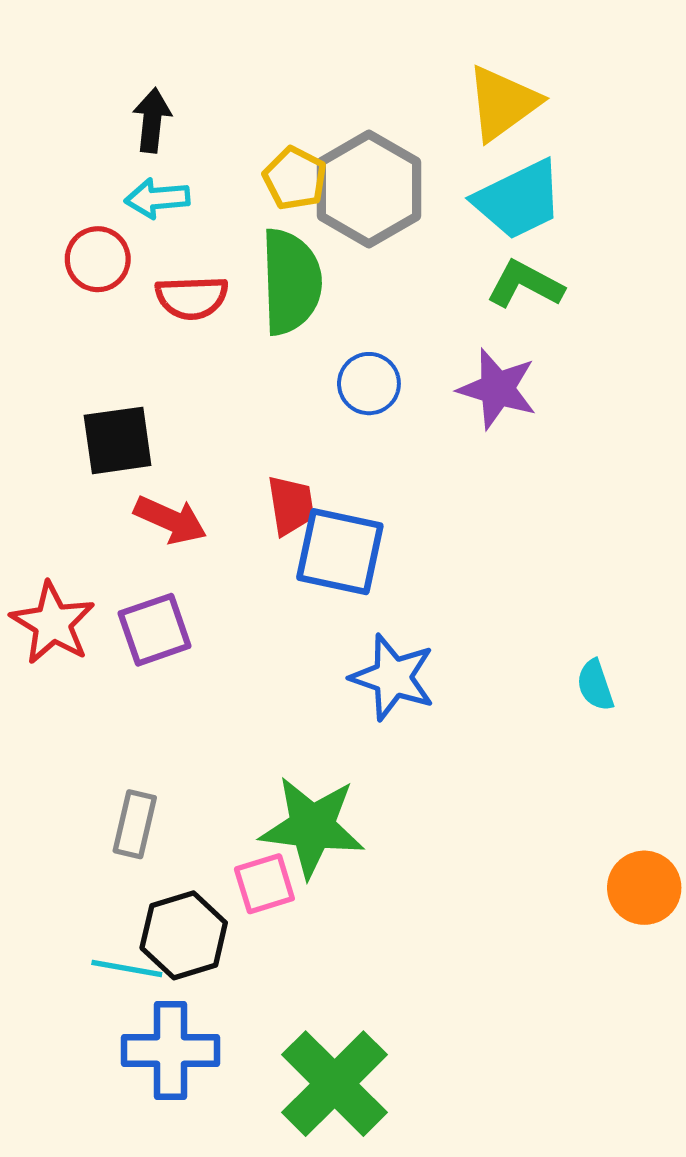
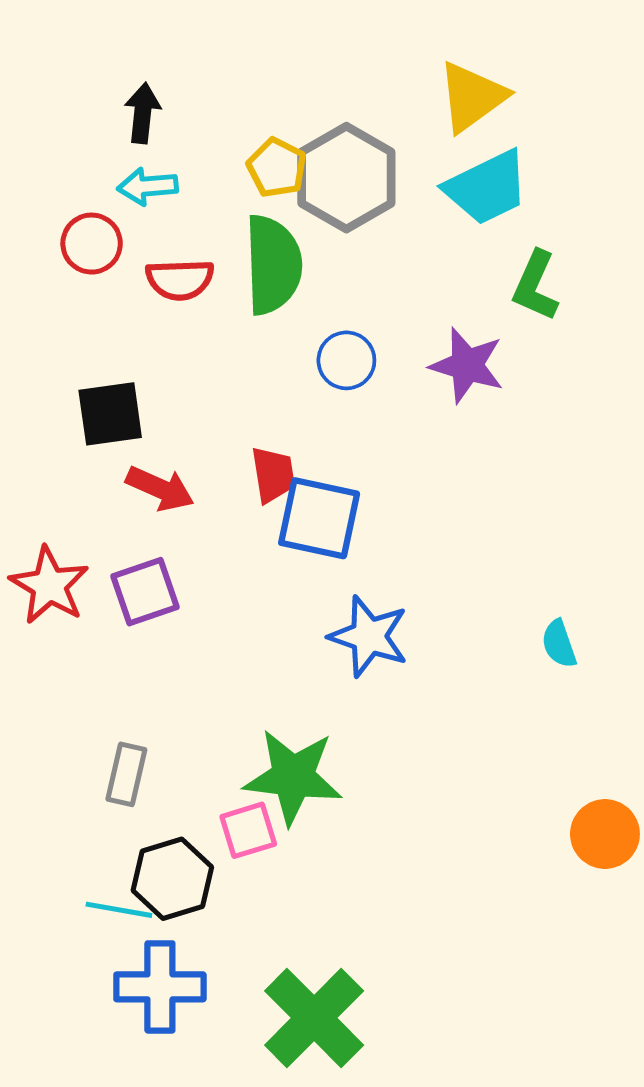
green L-shape: (525, 284) -> (535, 286), moved, turned -94

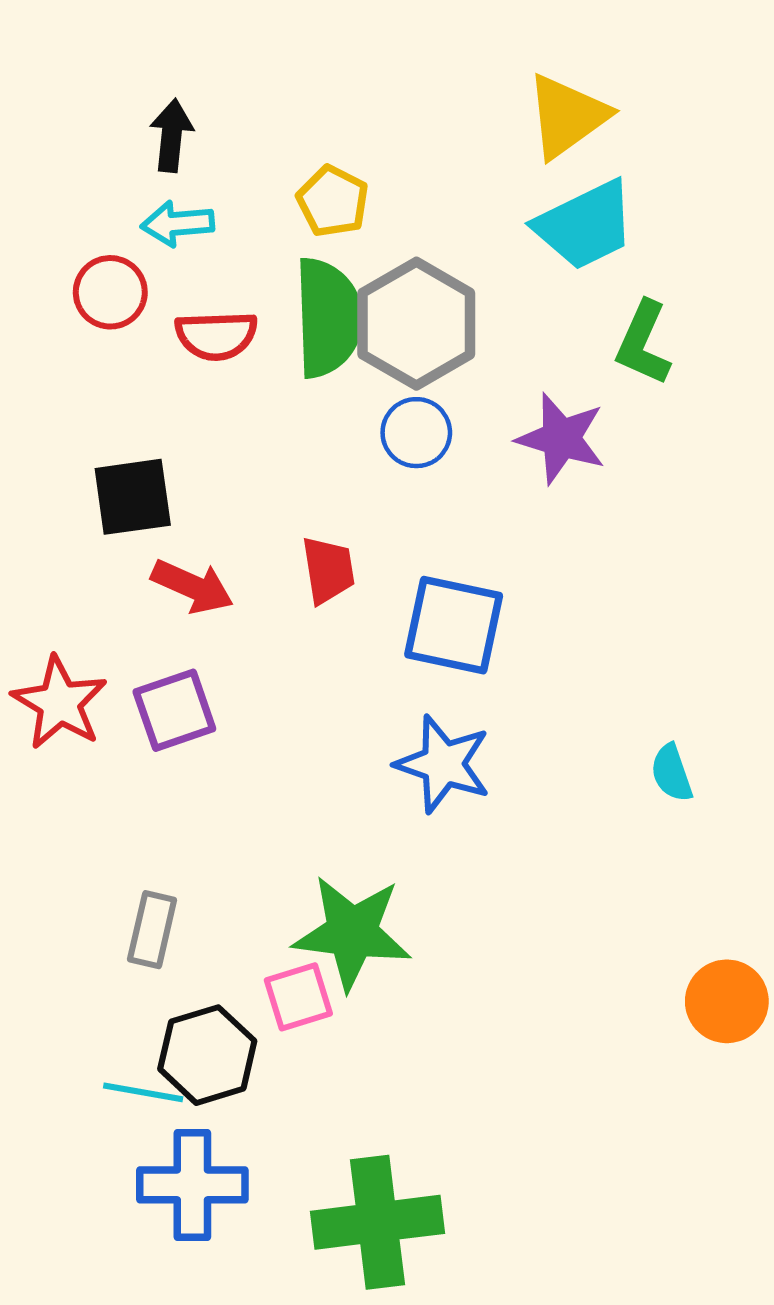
gray hexagon: (346, 178) -> (416, 324), moved
blue square: (319, 518) -> (454, 625), moved
green cross: (314, 1018) -> (377, 1222), turned 38

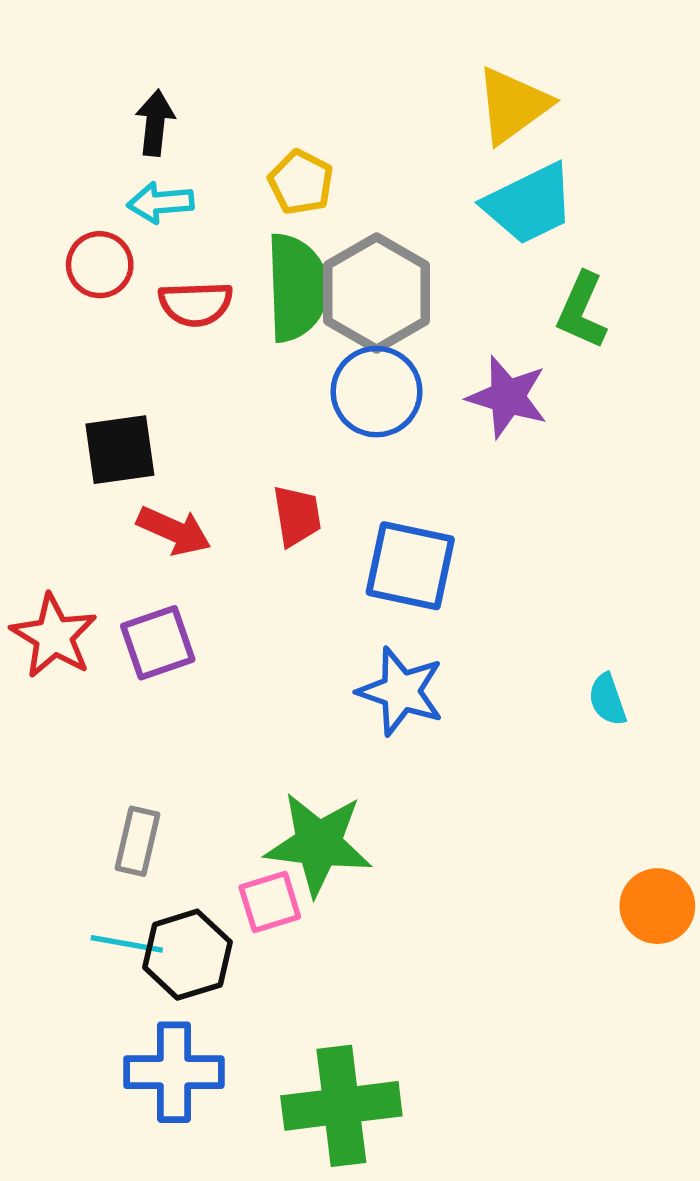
blue circle: (416, 433) -> (377, 392), size x1.4
cyan line: (143, 1092) -> (127, 944), moved

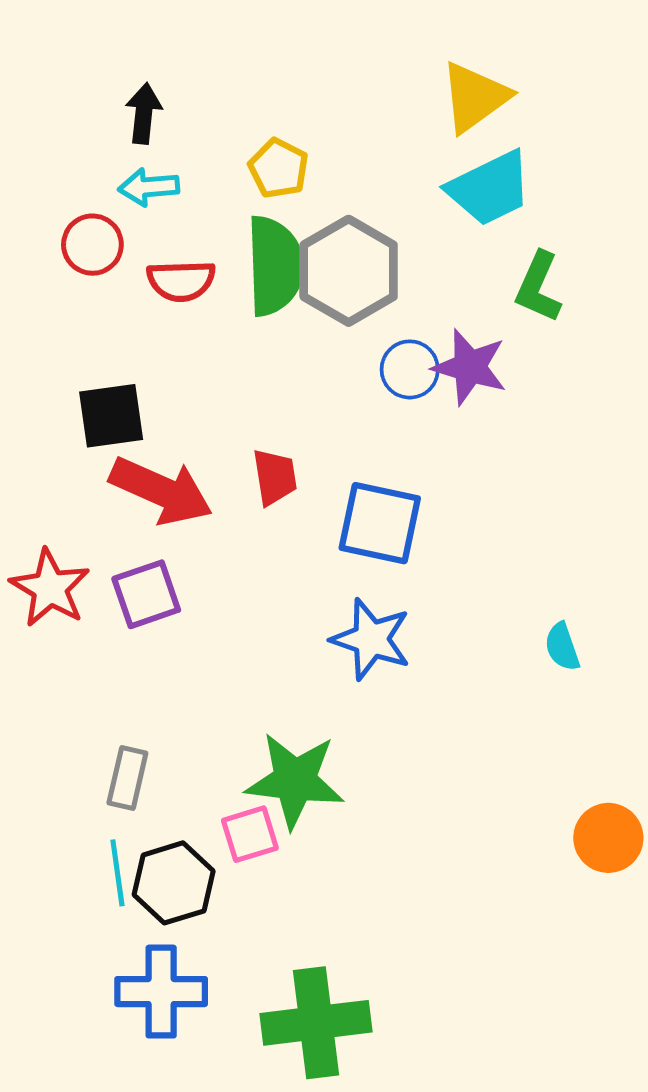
blue circle: (377, 392) -> (410, 369), moved, size x0.7
red arrow: (174, 531) -> (161, 491), size x1.5
cyan line: (127, 944) -> (117, 873), turned 72

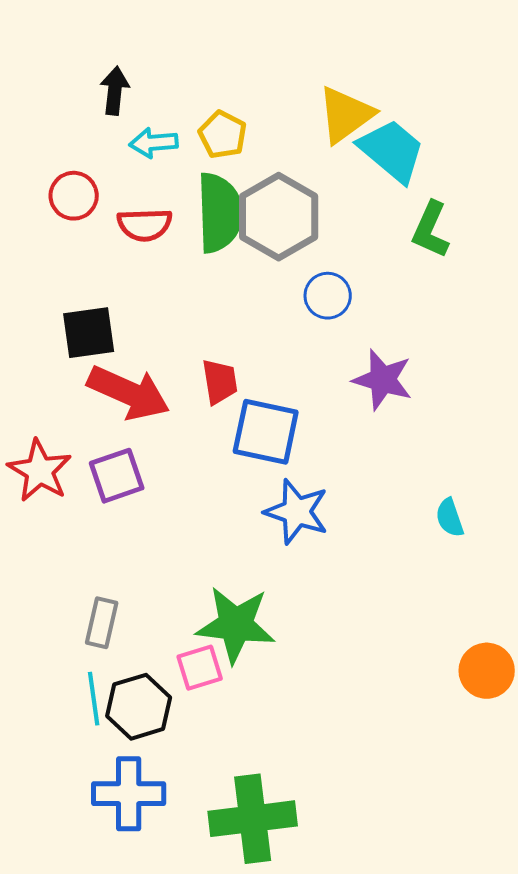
yellow triangle: (475, 97) -> (346, 115), moved
cyan arrow: (149, 187) -> (154, 143), moved
cyan trapezoid: (490, 188) -> (392, 151), turned -114
purple star: (470, 367) -> (383, 380), moved
blue square: (380, 523) -> (266, 432), moved

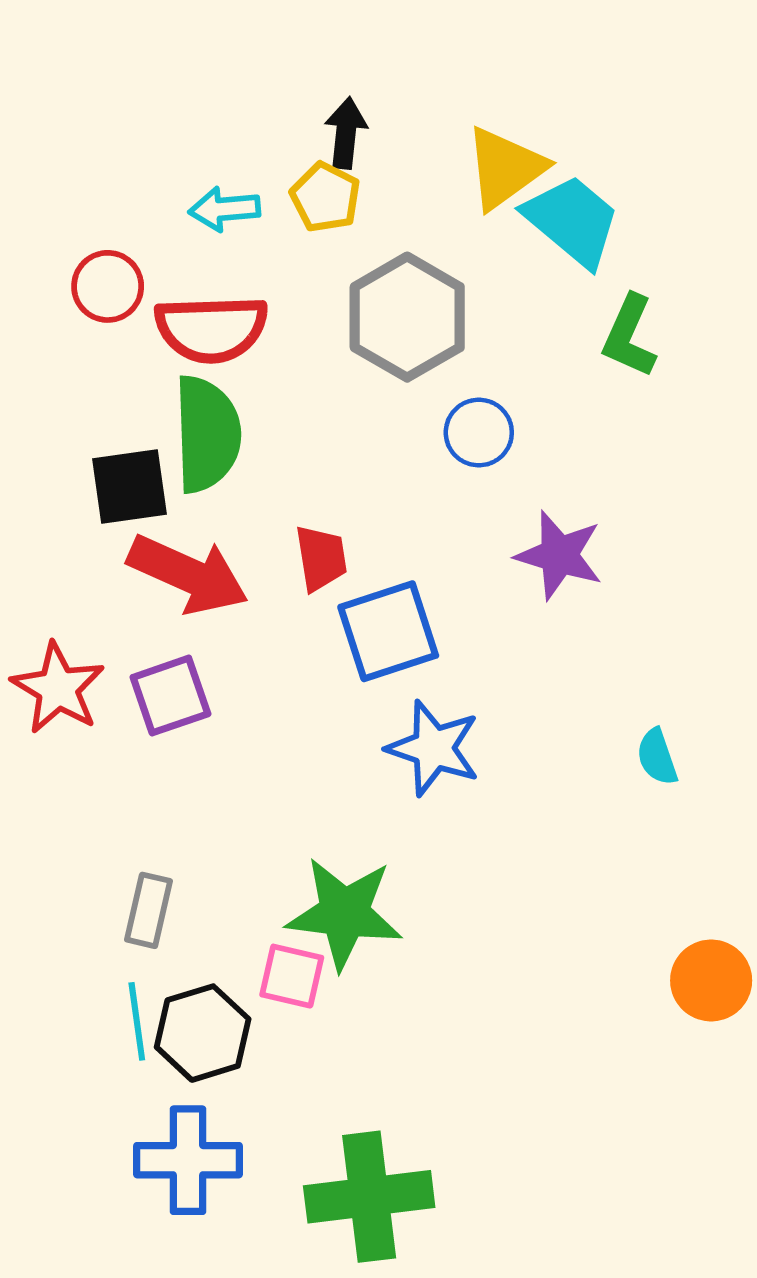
black arrow: (115, 91) -> (346, 133), moved
green semicircle: (220, 213) -> (207, 434), moved
red semicircle: (145, 225) -> (211, 329), size x1.4
blue square: (266, 432) -> (388, 631), turned -30
pink square: (200, 668) -> (292, 976), turned 30

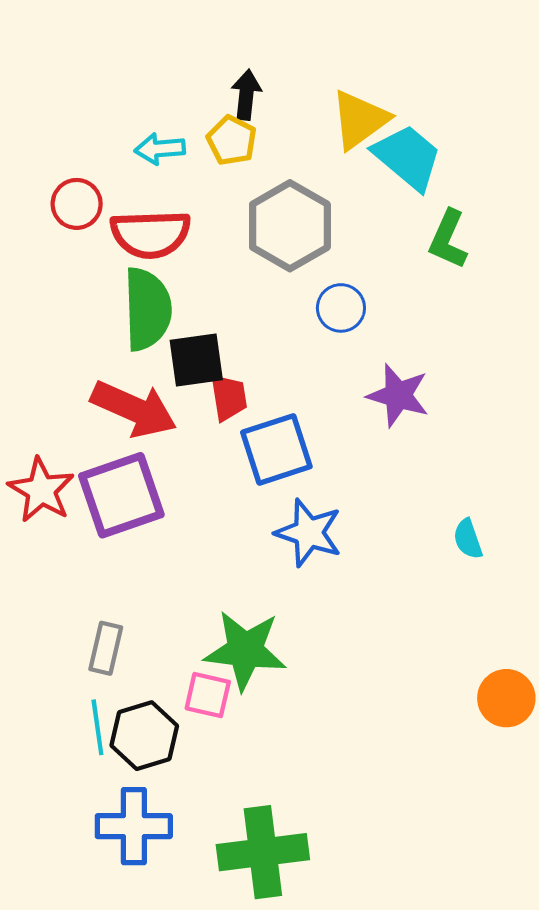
black square: (130, 487) -> (196, 360), moved
purple square: (170, 696) -> (121, 495), size x1.5

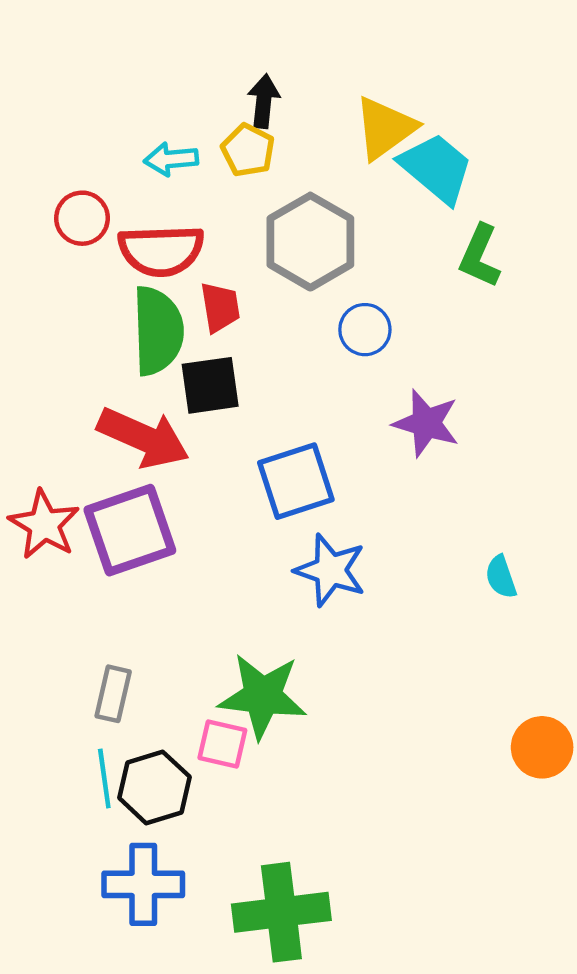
red trapezoid: (229, 397) -> (220, 307), moved

